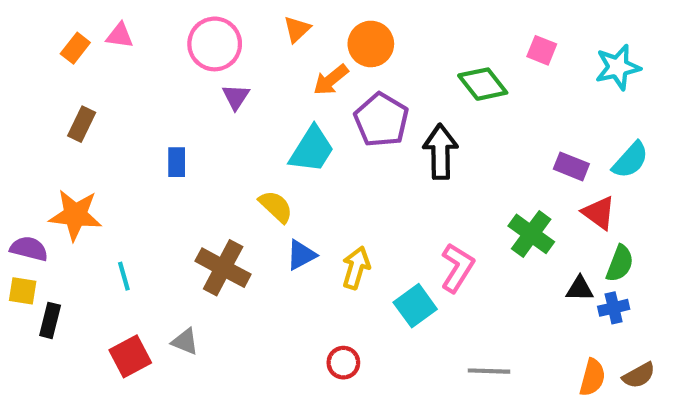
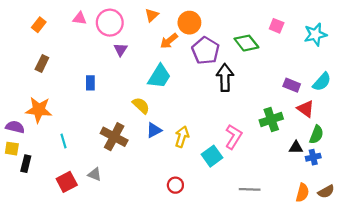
pink triangle: (120, 36) -> (80, 18), moved
purple pentagon: (381, 120) -> (206, 51), moved
green cross: (531, 234) -> (271, 119), turned 35

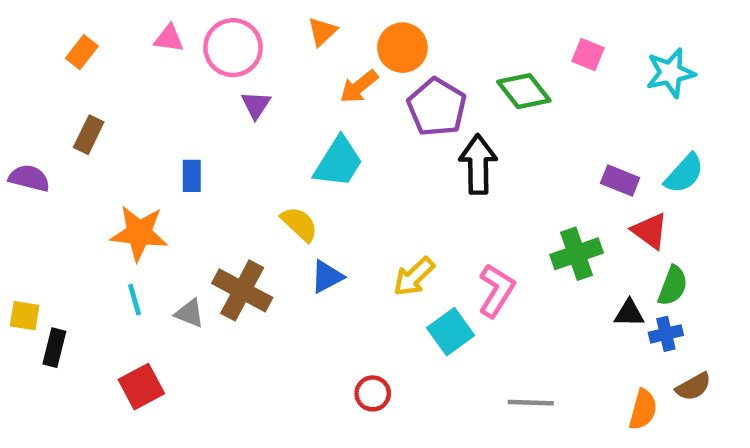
orange star: (39, 110) -> (139, 233), moved
purple semicircle: (15, 127) -> (29, 178), moved
yellow arrow: (182, 137) -> (414, 277), moved, turned -150
gray triangle: (95, 174) -> (189, 313), moved
brown semicircle: (326, 192) -> (693, 387), moved

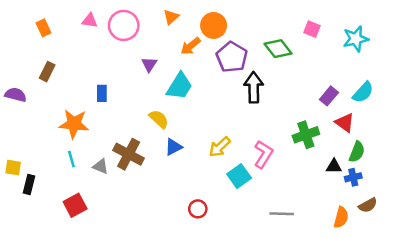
orange rectangle: (82, 52) -> (44, 28), turned -63
purple triangle: (256, 105) -> (149, 64), moved
purple rectangle: (620, 180) -> (329, 96), turned -72

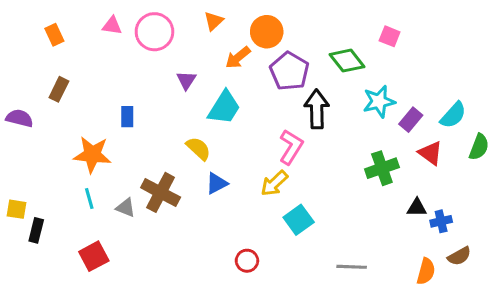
cyan star: (356, 39) -> (379, 101), moved
green semicircle: (357, 152) -> (479, 147), moved
pink L-shape: (263, 154) -> (291, 147), moved

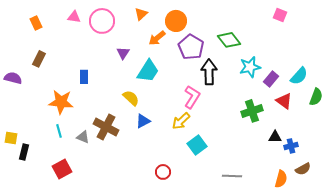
pink square: (390, 36) -> (280, 15), moved

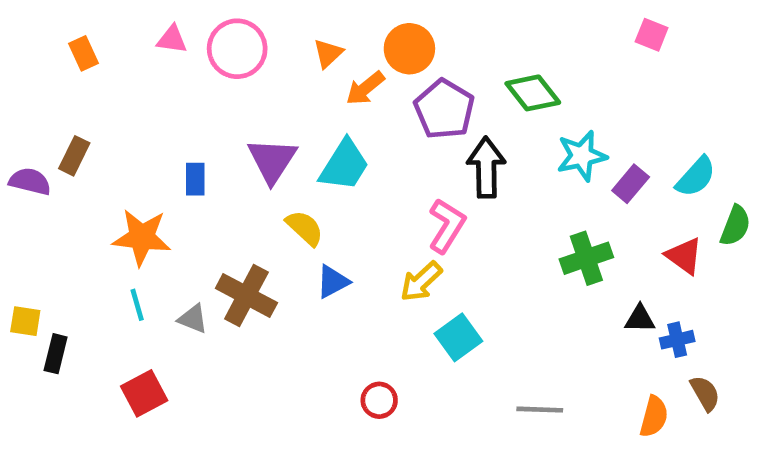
orange triangle: (141, 14) -> (328, 53), moved
purple triangle: (123, 53) -> (272, 160), moved, size x1.6
brown rectangle: (39, 59) -> (74, 156), moved
red triangle: (284, 101) -> (684, 256), moved
brown semicircle: (303, 169) -> (705, 393), turned -91

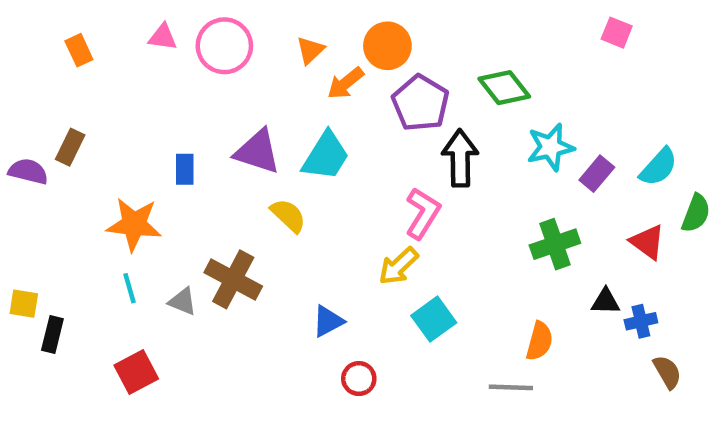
purple triangle: (272, 160) -> (257, 152), turned -45
blue triangle: (333, 282) -> (328, 321), moved
orange semicircle: (654, 417) -> (540, 341), moved

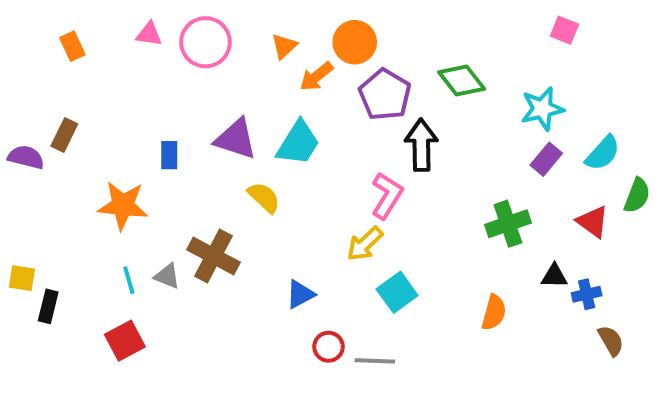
cyan star: (551, 147) -> (542, 109), moved
cyan line: (130, 288) -> (129, 280), moved
gray line: (511, 387) -> (375, 361), moved

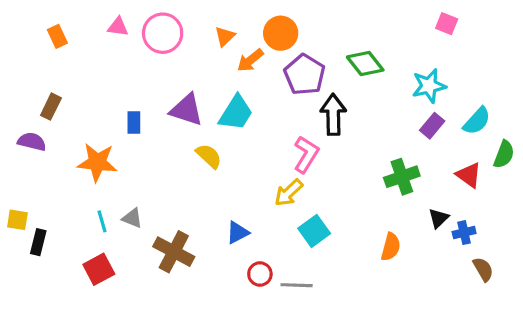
purple semicircle: (26, 157) -> (32, 142), moved
brown cross: (214, 256) -> (174, 252), moved
black triangle: (554, 276) -> (439, 218), turned -45

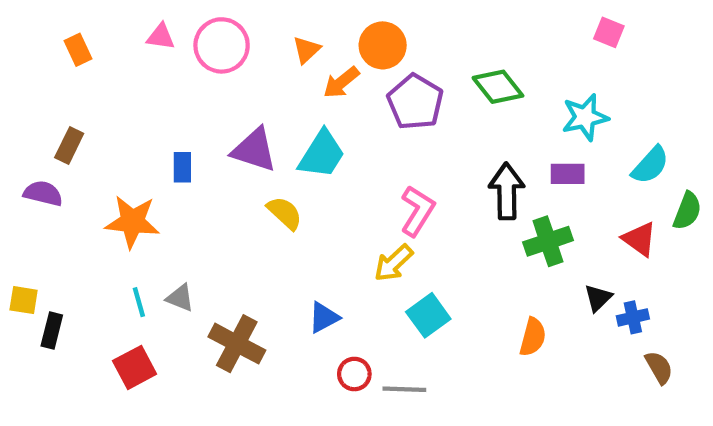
black arrow: (333, 115) -> (507, 191), moved
purple rectangle: (432, 126) -> (568, 174), moved, turned 50

